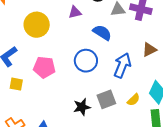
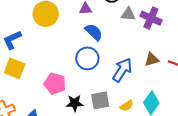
blue semicircle: (102, 33) -> (94, 32), moved
pink pentagon: (44, 67) -> (55, 84), moved
yellow square: (16, 84) -> (15, 68), size x1.5

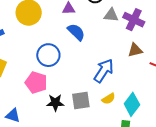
blue circle: (87, 58) -> (48, 55), moved
brown triangle: (152, 59) -> (135, 50), moved
yellow semicircle: (127, 106) -> (109, 99), moved

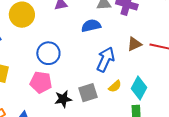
blue semicircle: (76, 32) -> (91, 26), moved, turned -48
brown triangle: (135, 50) -> (134, 44), moved

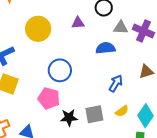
blue arrow: (106, 59) -> (116, 83), size x0.7

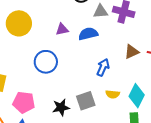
purple triangle: (78, 23) -> (62, 29), moved
pink pentagon: (49, 98) -> (24, 102), moved
yellow semicircle: (122, 111) -> (113, 94), turned 48

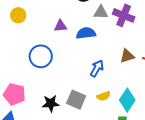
yellow circle: (19, 23) -> (18, 15), size x0.6
yellow semicircle: (113, 94) -> (104, 96), turned -32
gray square: (86, 101) -> (76, 100), turned 36

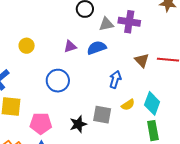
brown triangle: (127, 56) -> (142, 60), turned -42

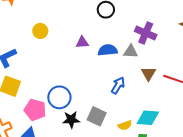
gray triangle: (106, 24) -> (131, 52), moved
blue circle: (58, 81) -> (59, 97), moved
cyan diamond: (152, 103) -> (148, 118), turned 60
yellow semicircle: (128, 105) -> (125, 125), moved

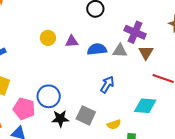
yellow circle: (40, 31) -> (48, 38), moved
brown triangle: (148, 74) -> (146, 53), moved
cyan diamond: (148, 118) -> (145, 106), moved

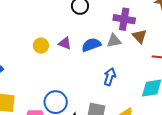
purple triangle: (72, 41) -> (65, 43), turned 40

